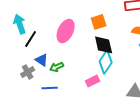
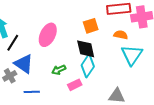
orange square: (99, 22) -> (91, 26), moved
blue triangle: (42, 60) -> (24, 64), size x1.5
green arrow: (57, 67) -> (59, 70), moved

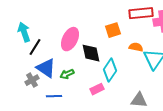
orange semicircle: (121, 35) -> (136, 47), moved
black diamond: (86, 49) -> (91, 53), moved
green arrow: (59, 70) -> (67, 74), moved

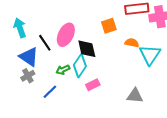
black line: (35, 47) -> (45, 43), moved, turned -66
blue triangle: (46, 68) -> (29, 57), moved
cyan diamond: (110, 70) -> (80, 66), moved
blue line: (54, 96) -> (50, 92), turned -42

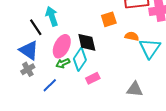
cyan arrow: (20, 28) -> (52, 16), moved
pink ellipse: (66, 35) -> (62, 46), moved
black line: (45, 43) -> (36, 27), moved

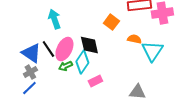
orange square: (109, 19) -> (111, 22), turned -35
black line: (36, 27) -> (48, 49), moved
blue line: (50, 85) -> (29, 88), moved

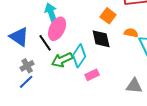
black diamond: (89, 45) -> (101, 39), moved
pink ellipse: (64, 49) -> (57, 29), moved
blue triangle: (31, 53) -> (19, 37), moved
green arrow: (65, 66) -> (62, 60), size x1.5

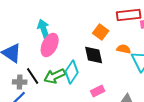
black line: (45, 43) -> (33, 76), moved
gray cross: (27, 66) -> (20, 82), turned 32
pink rectangle: (92, 75) -> (98, 91), moved

